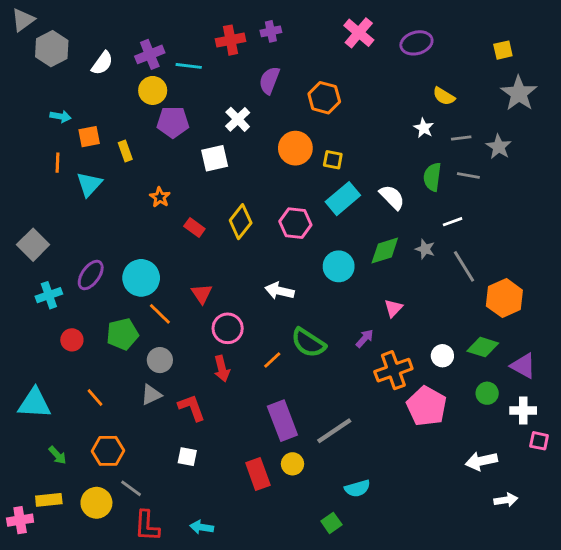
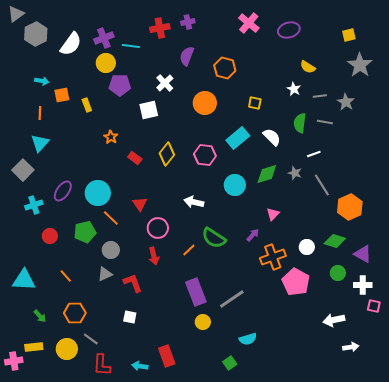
white semicircle: (102, 63) -> (71, 44), size x1.4
yellow square: (333, 160) -> (255, 103), moved
cyan triangle: (89, 184) -> (40, 143), moved
red rectangle: (258, 474) -> (167, 356), moved

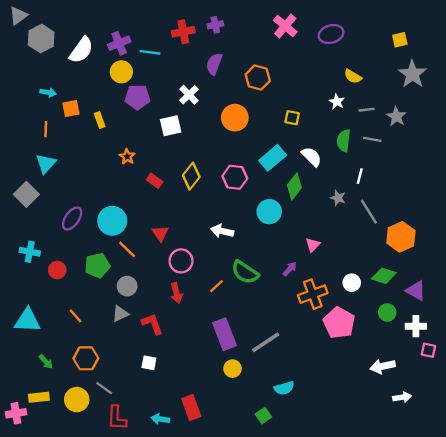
white line: (314, 154) -> (360, 176), turned -56
green diamond: (267, 174) -> (294, 186), moved, turned -35
cyan cross: (34, 205) -> (30, 252), moved, turned 30

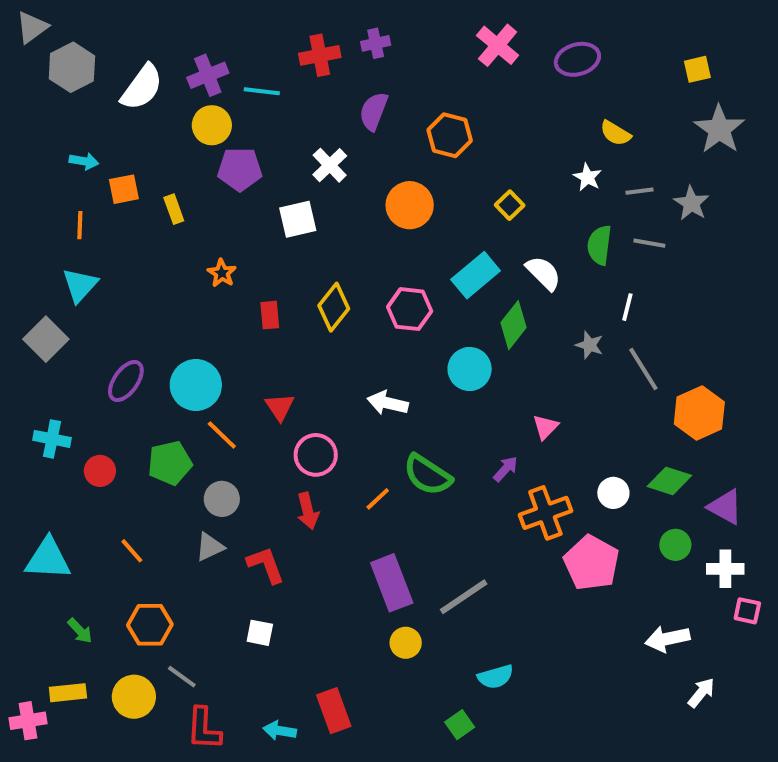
yellow square: (292, 118) -> (510, 205), turned 35
red rectangle: (155, 181) -> (270, 315), turned 49
white arrow: (402, 397) -> (701, 693), turned -42

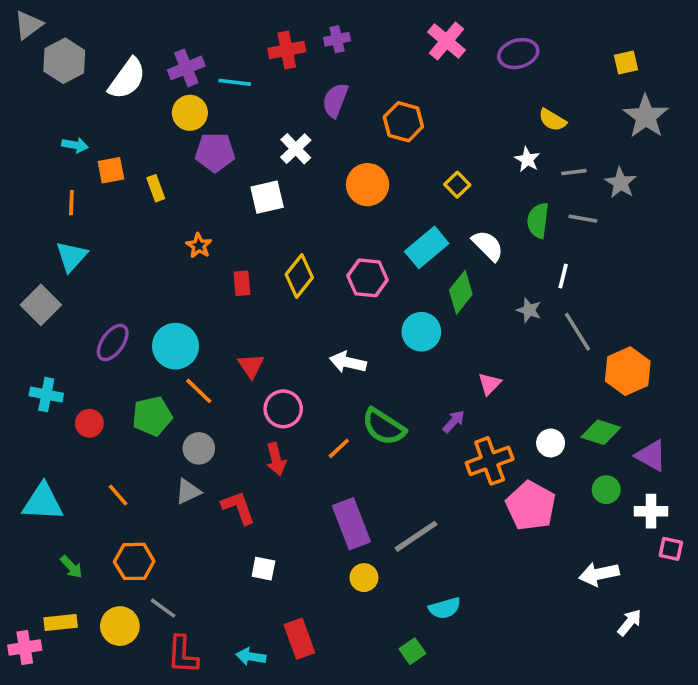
white square: (260, 633) -> (263, 569), moved

